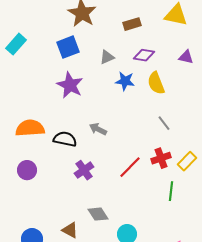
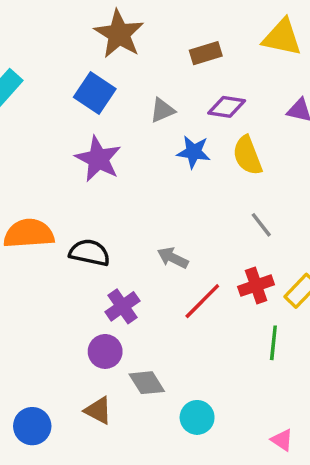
blue square: (68, 47) -> (95, 93), turned -35
gray arrow: (98, 129) -> (173, 258), moved
purple circle: (27, 170) -> (105, 351), moved

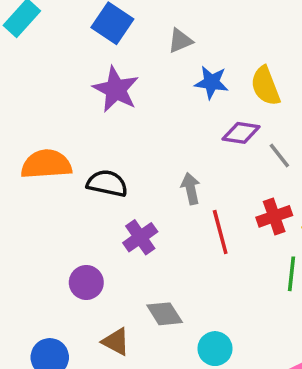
purple diamond: (227, 107) -> (241, 133), moved
gray arrow: (173, 258) -> (191, 189), turned 52
red line: (202, 301) -> (220, 232), turned -60
purple circle: (105, 351) -> (86, 282), moved

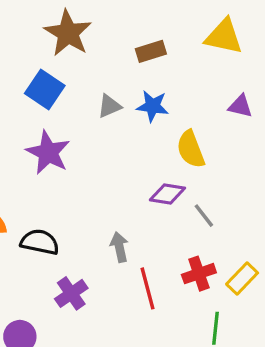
blue star: (212, 82) -> (152, 106), moved

